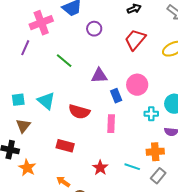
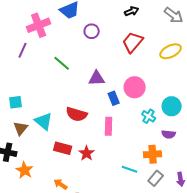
cyan triangle: (46, 101) -> (44, 121), moved
cyan cross: (151, 114) -> (149, 116), turned 32
red star: (100, 168) -> (87, 153), moved

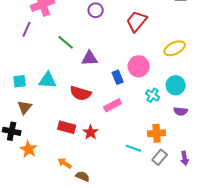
yellow ellipse: (171, 51) -> (175, 48), moved
purple triangle: (97, 78) -> (90, 58), moved
cyan triangle: (44, 121) -> (48, 80), moved, turned -36
pink rectangle: (109, 126) -> (113, 105), turned 60
purple semicircle: (169, 134) -> (181, 111), moved

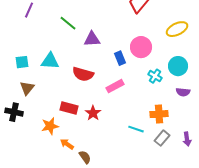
orange star: (29, 149) -> (50, 126), moved, turned 30
brown semicircle: (83, 176) -> (85, 157), turned 32

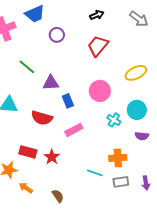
blue rectangle: (120, 58) -> (68, 101), moved
gray rectangle: (162, 138) -> (121, 182), turned 42
brown semicircle: (85, 157) -> (58, 196), moved

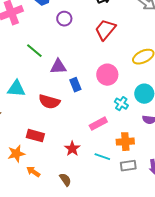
pink rectangle: (74, 130) -> (98, 124), moved
red star: (52, 157) -> (72, 149), moved

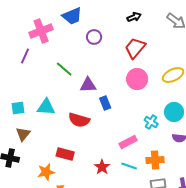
pink circle: (107, 75) -> (137, 79), moved
cyan line: (102, 157) -> (129, 166), moved

